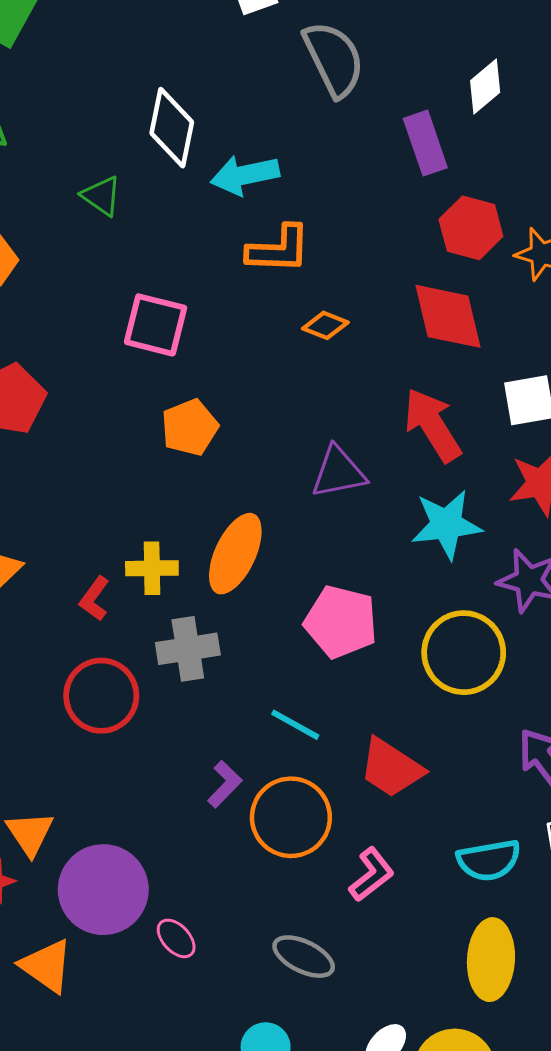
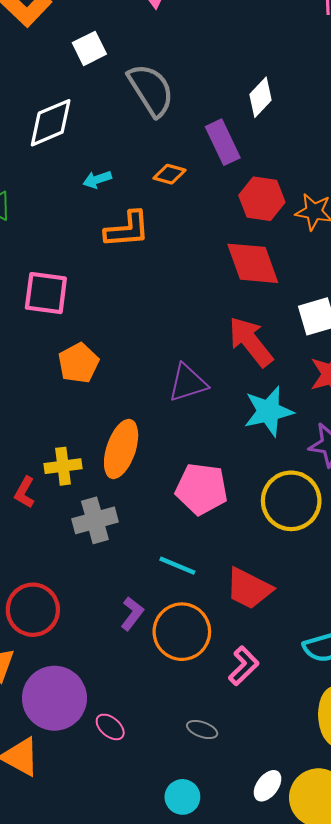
white diamond: (172, 128) -> (51, 123), moved, turned 62
cyan arrow: (245, 175) -> (97, 179), size x0.6
orange diamond: (325, 325) -> (170, 174), moved
red circle: (101, 696) -> (33, 610), moved
gray ellipse: (304, 957) -> (202, 730), size x0.7

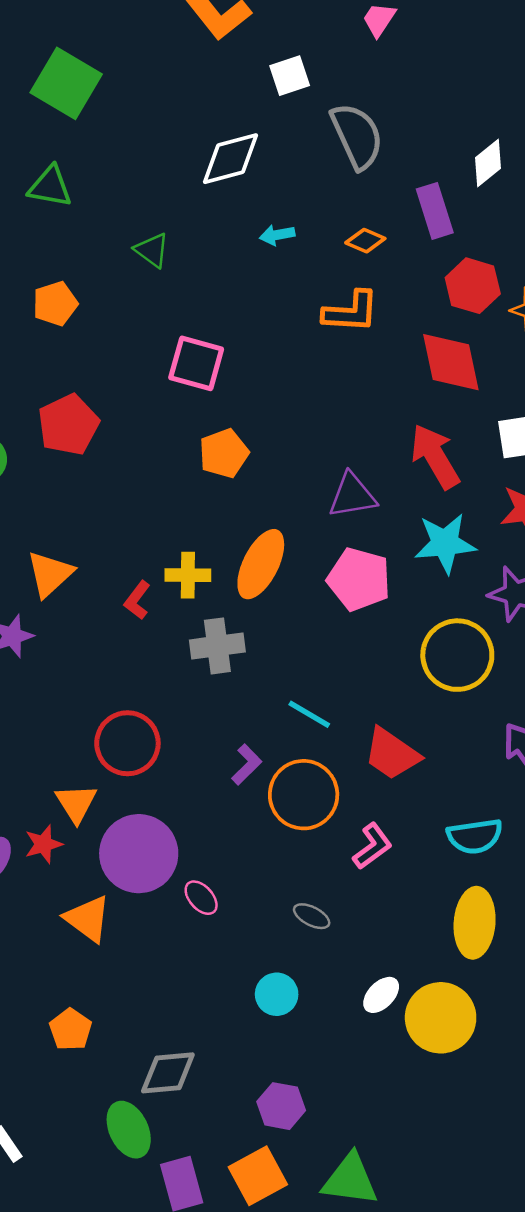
orange L-shape: (127, 229) -> (351, 312), moved
pink pentagon: (202, 489) -> (359, 579), moved

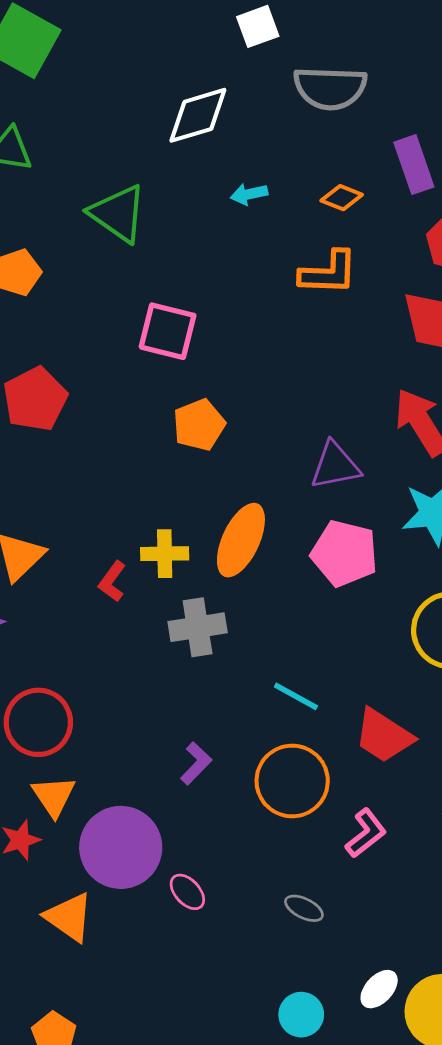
gray semicircle: (357, 136) -> (330, 88), turned 118
green triangle: (152, 250) -> (118, 213), size x1.6
red circle: (127, 743) -> (38, 722), moved
purple L-shape: (247, 764) -> (196, 763), moved
cyan circle: (277, 994) -> (301, 1015), moved

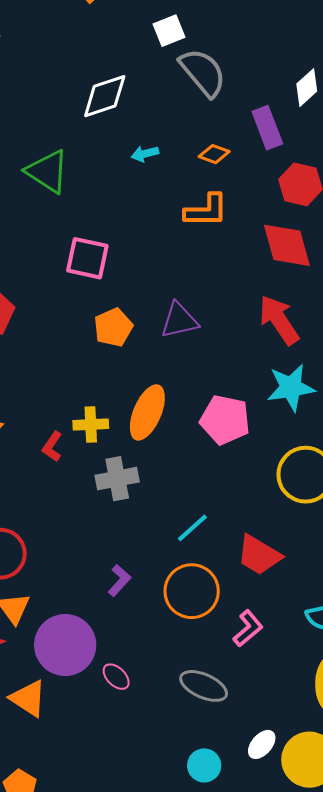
white square: (258, 26) -> (169, 31), moved
gray semicircle: (330, 88) -> (203, 72), turned -130
purple triangle: (335, 466) -> (179, 320), moved
cyan line: (296, 696) -> (192, 528), turned -69
gray ellipse: (304, 908) -> (204, 686), size x1.6

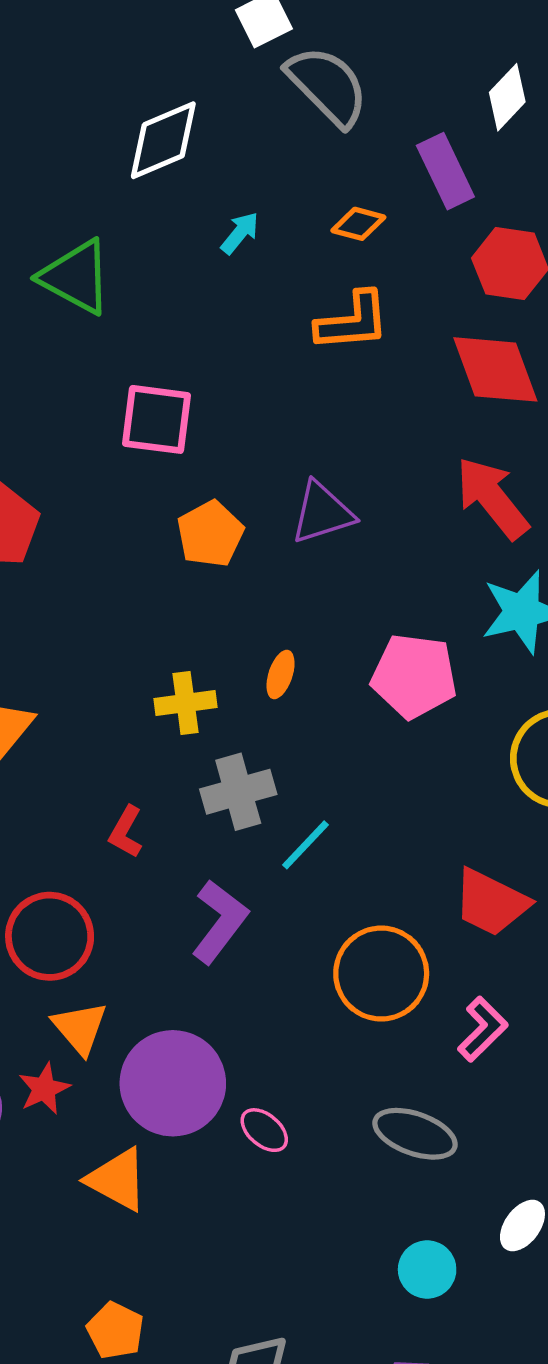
cyan arrow: (145, 154) -> (240, 233), turned 148
orange ellipse: (147, 412) -> (281, 674), size x0.5
red L-shape: (52, 447) -> (126, 832), moved
cyan line: (192, 528) -> (306, 845), moved
purple L-shape: (119, 580) -> (220, 922), moved, size x1.5

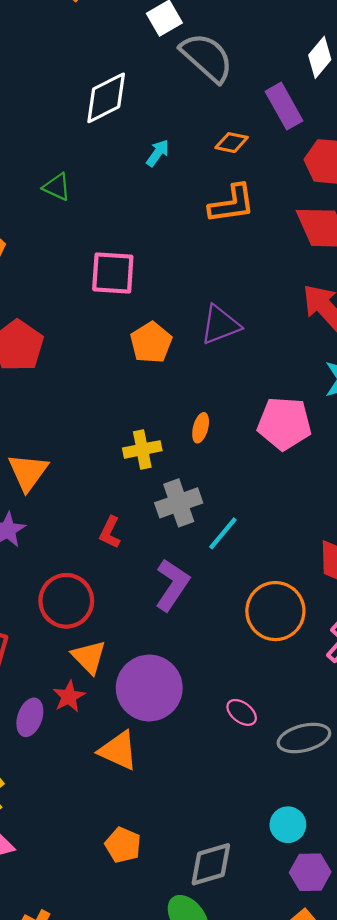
green triangle: (76, 277) -> (57, 187), size x0.6
pink ellipse: (264, 1130) -> (242, 712), moved
gray ellipse: (415, 1134) -> (304, 738), moved, turned -30
cyan circle: (427, 1269) -> (288, 825), moved

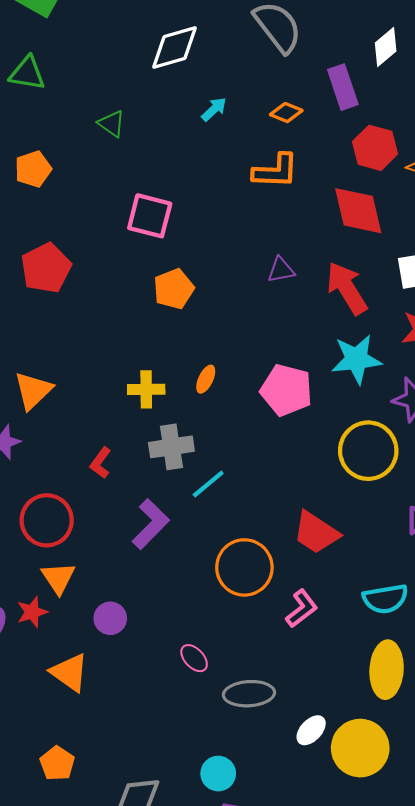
purple triangle: (220, 325) -> (281, 270), moved, size x0.7
purple circle: (149, 688) -> (110, 618), size x0.5

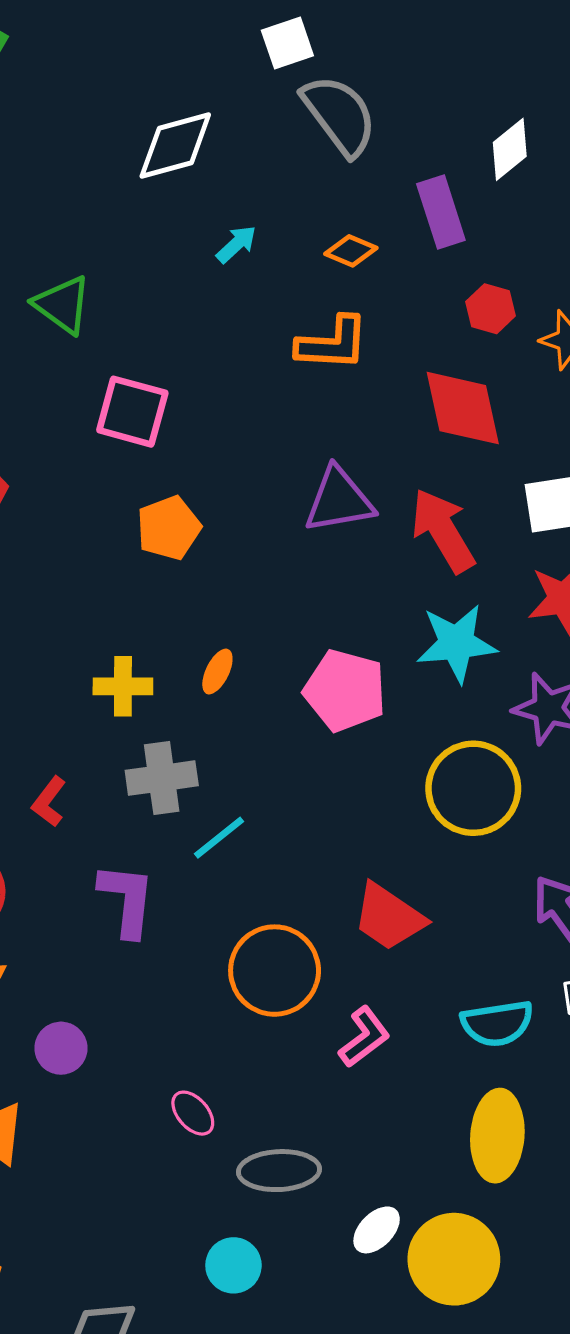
green triangle: (112, 124) -> (62, 305), moved, size x1.4
red hexagon: (375, 148) -> (491, 309), size x0.7
purple triangle: (281, 270) -> (339, 500), size x1.6
purple L-shape: (151, 524) -> (127, 900), turned -39
cyan circle: (218, 774) -> (233, 1265), moved

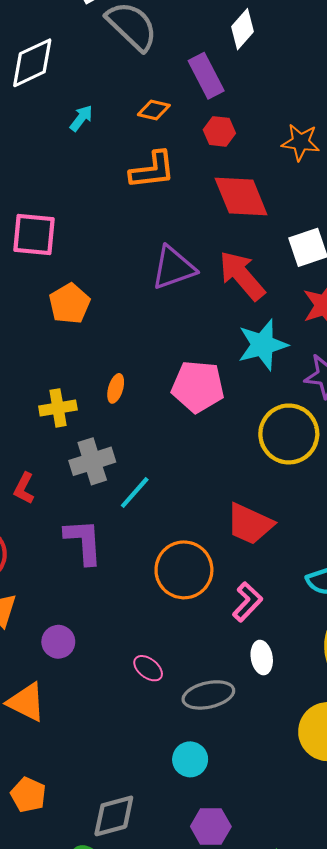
red hexagon: (491, 309) -> (219, 131), moved
white ellipse: (377, 1230) -> (262, 658), moved, turned -44

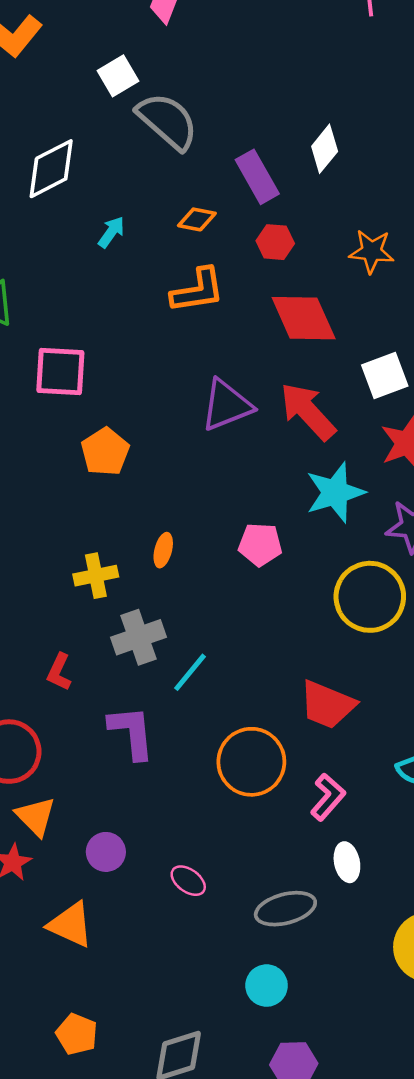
white diamond: (242, 29) -> (325, 149), moved
pink pentagon: (198, 387) -> (260, 544), size x0.7
pink ellipse: (148, 668) -> (188, 881), moved

